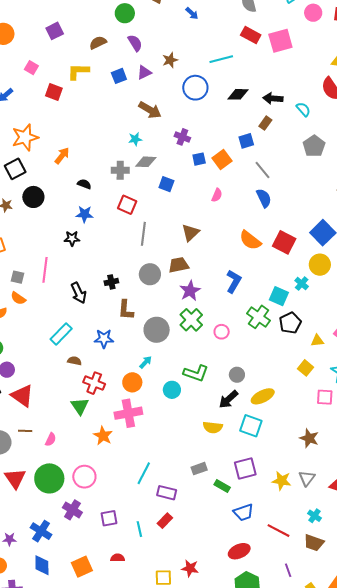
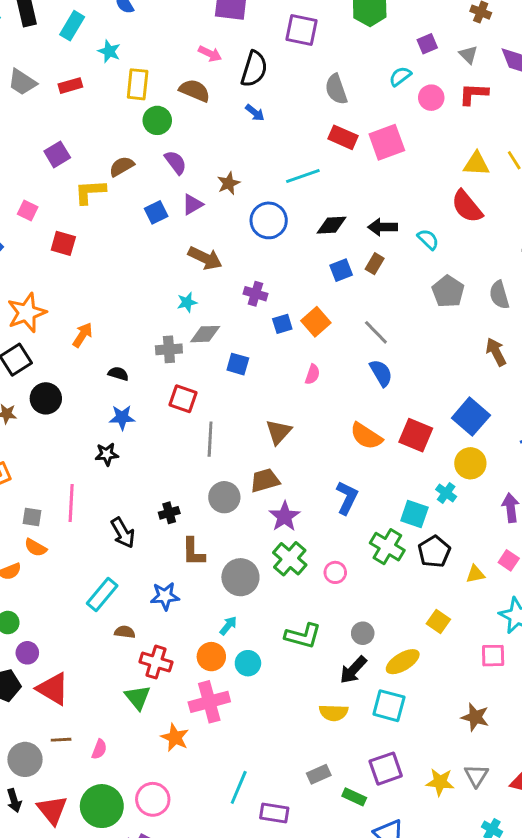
yellow L-shape: (78, 71) -> (90, 192), moved
blue square: (246, 141) -> (341, 270), moved
yellow square: (305, 368) -> (438, 622), moved
cyan circle: (172, 390) -> (248, 663), moved

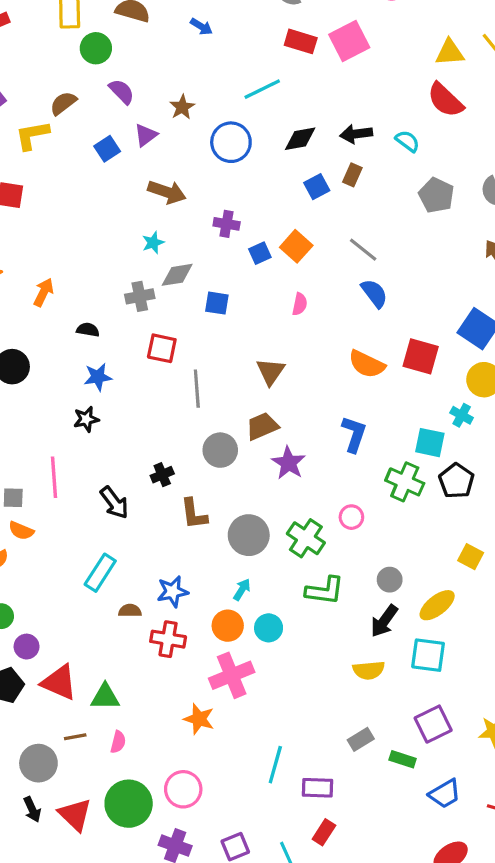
green cross: (290, 559) -> (306, 538), moved
blue star: (165, 596) -> (173, 591), moved
green triangle: (138, 697) -> (105, 697), moved, turned -44

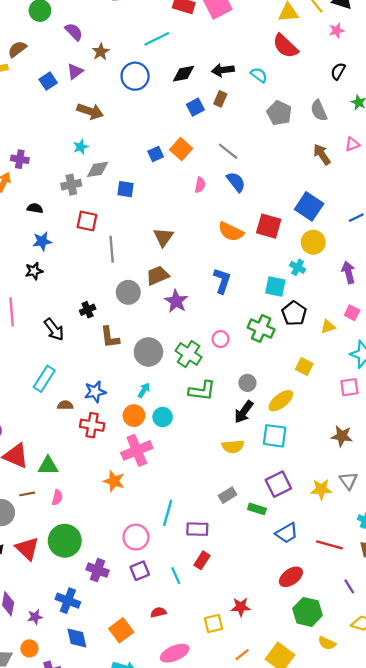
purple semicircle: (122, 92) -> (74, 32), moved
purple cross: (227, 224) -> (20, 159), moved
pink semicircle: (300, 304) -> (200, 185), moved
green cross: (405, 482) -> (261, 328), moved
pink circle: (183, 789) -> (136, 537), moved

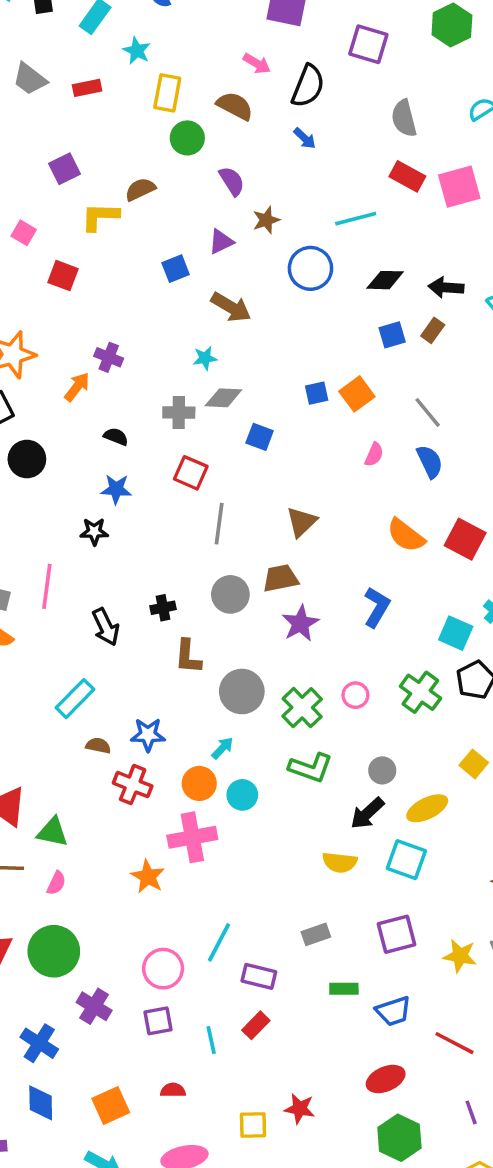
blue square: (48, 81) -> (176, 269), moved
green rectangle: (257, 509) -> (344, 989), moved, turned -30

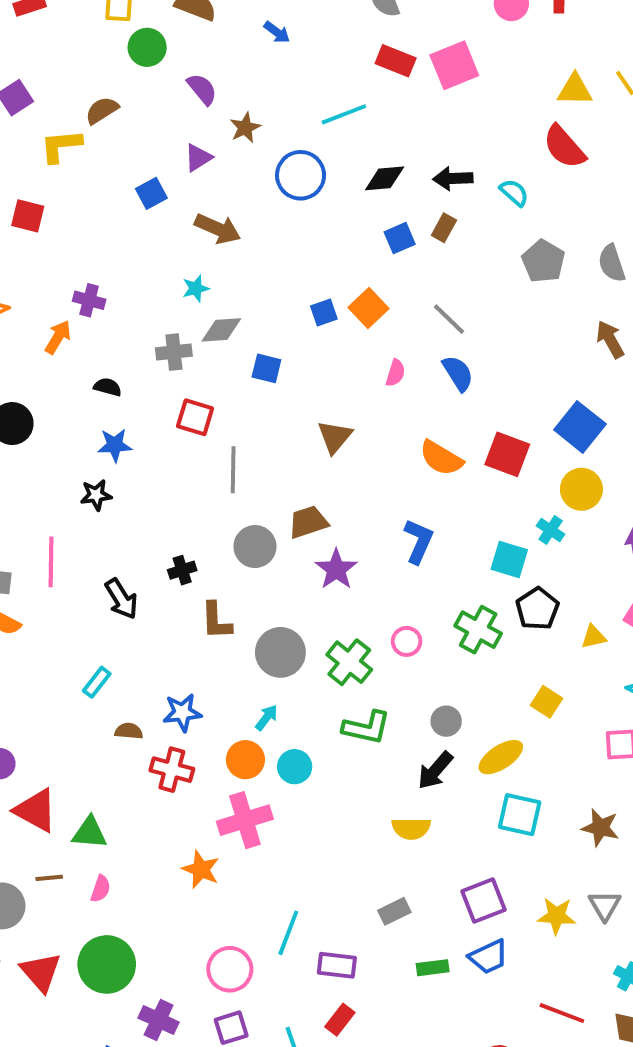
brown triangle: (302, 522) -> (335, 437), moved
cyan rectangle: (75, 699) -> (97, 682), size x0.7
cyan square: (406, 860) -> (520, 815), moved
blue trapezoid: (393, 1011) -> (489, 957), moved

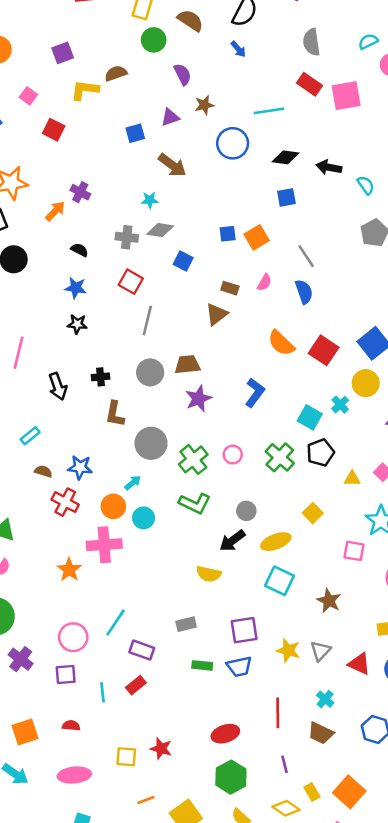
brown rectangle: (444, 228) -> (230, 288), moved, turned 66
black star: (96, 495) -> (77, 324), moved
red line: (562, 1013) -> (278, 713), turned 56

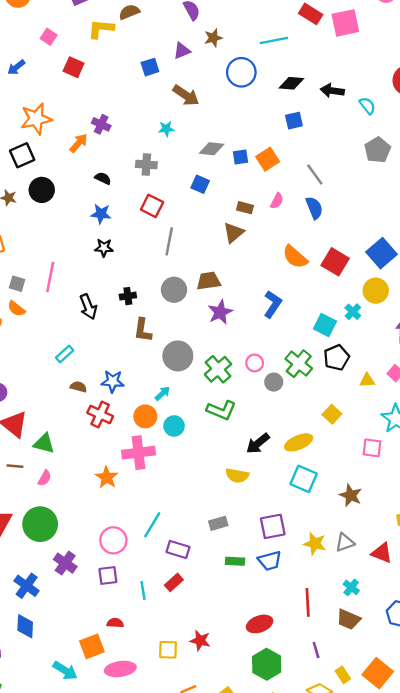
gray diamond: (160, 230) -> (212, 149), moved
gray circle: (246, 511) -> (274, 382), moved
gray triangle: (320, 651) -> (345, 542), turned 30
orange square: (25, 732) -> (92, 646), moved

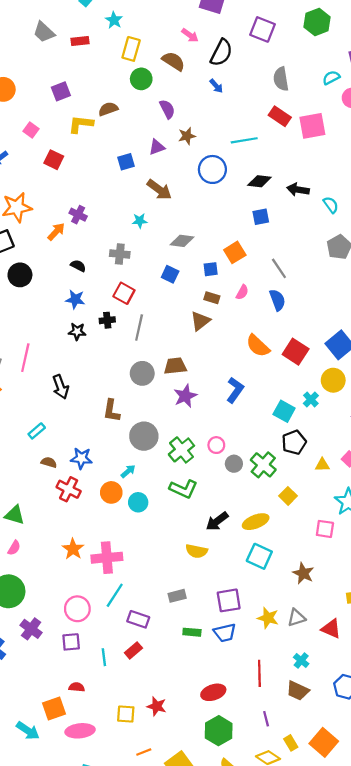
blue square: (240, 157) -> (211, 269), moved
black cross: (128, 296) -> (107, 320), moved
green cross: (299, 364) -> (263, 465), moved
pink cross: (138, 453) -> (107, 558), moved

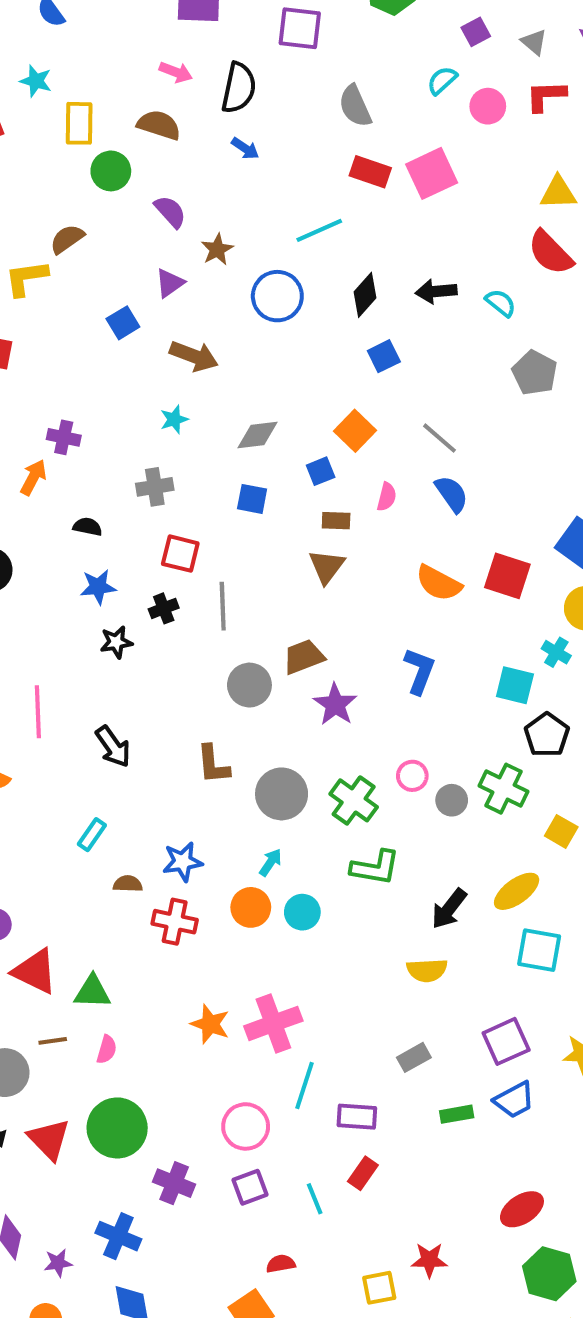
black diamond: (259, 181) -> (365, 295), turned -40

